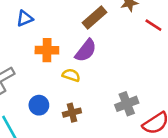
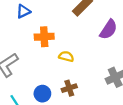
purple semicircle: (86, 51) -> (108, 30), moved
blue circle: (39, 105) -> (42, 94), moved

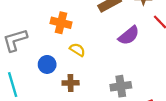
blue circle: (42, 94) -> (47, 64), moved

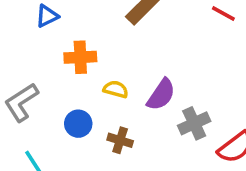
purple semicircle: (129, 35) -> (161, 95), moved
brown cross: (71, 83) -> (120, 140), turned 35

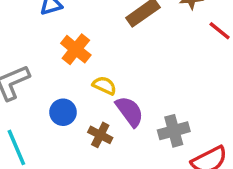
orange cross: (80, 57) -> (76, 49), turned 32
purple semicircle: (161, 95) -> (130, 111), moved, turned -80

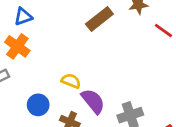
orange cross: (76, 49) -> (17, 46), moved

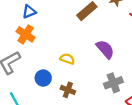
purple semicircle: (93, 101) -> (105, 49), moved

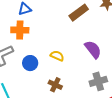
orange cross: (26, 34) -> (20, 30), turned -36
blue circle: (43, 78) -> (30, 63), moved

